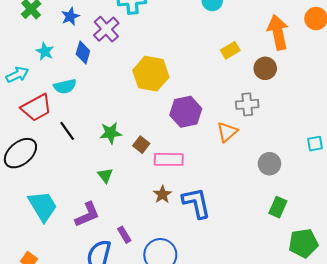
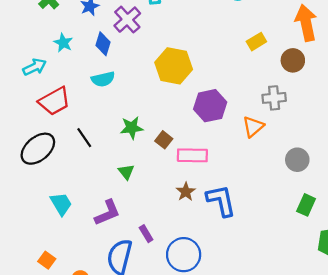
cyan semicircle: (65, 86) -> (103, 79), moved
black line: (67, 131) -> (84, 138), moved
cyan trapezoid: (43, 206) -> (61, 204), size x0.7

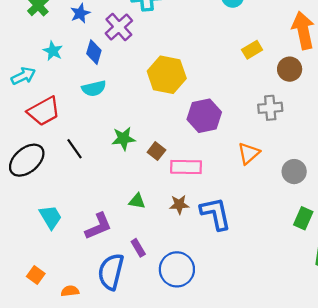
orange triangle: (253, 127) -> (249, 153), moved
green triangle: (126, 172) -> (137, 201), moved, turned -42
brown star: (186, 192) -> (179, 205), turned 30

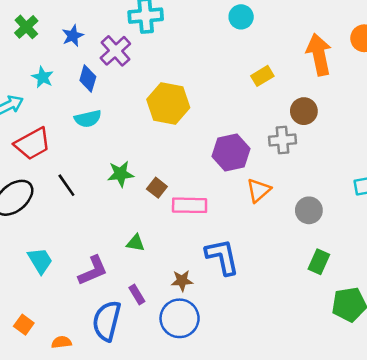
brown circle: (290, 69) -> (304, 111), moved
purple hexagon: (204, 116) -> (231, 153), moved
brown star: (179, 205) -> (182, 281), moved

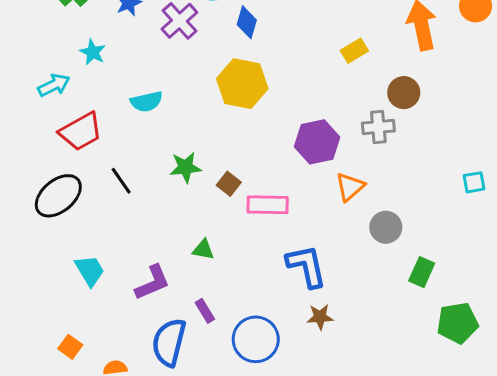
blue diamond: (88, 78) -> (247, 22), moved
gray circle: (309, 210) -> (386, 227), moved
brown star: (182, 281) -> (320, 317), moved

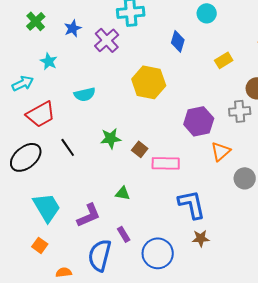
blue diamond: (247, 22) -> (178, 41), moved
cyan trapezoid: (90, 271) -> (47, 207), size x1.4
orange square: (70, 347) -> (40, 245), moved

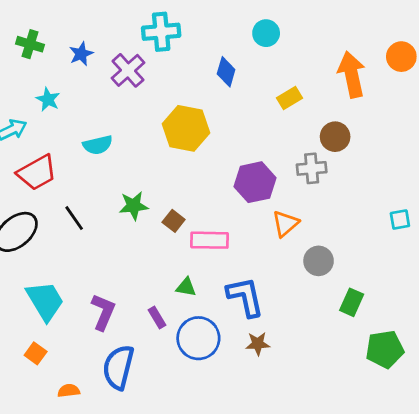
green cross: (36, 21) -> (30, 44), turned -30
green triangle: (123, 193) -> (186, 287), moved
purple L-shape: (89, 215) -> (103, 312), turned -44
purple rectangle: (124, 234) -> (157, 317), moved
blue circle: (158, 253) -> (198, 338), moved

